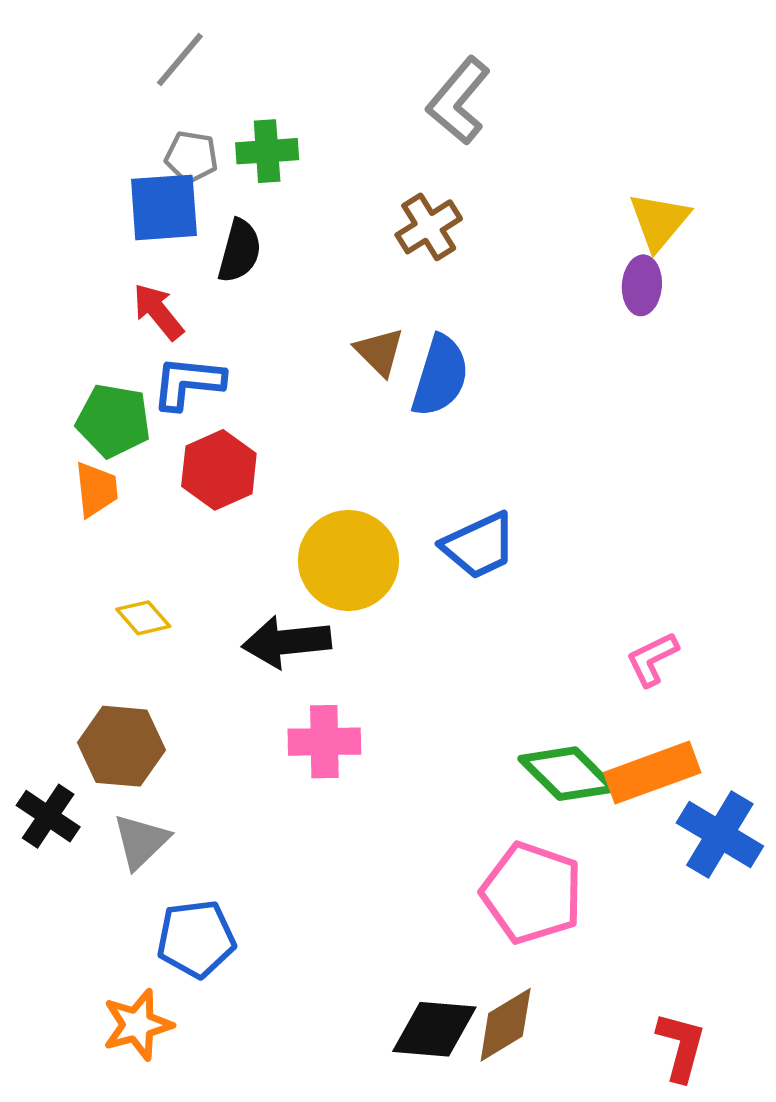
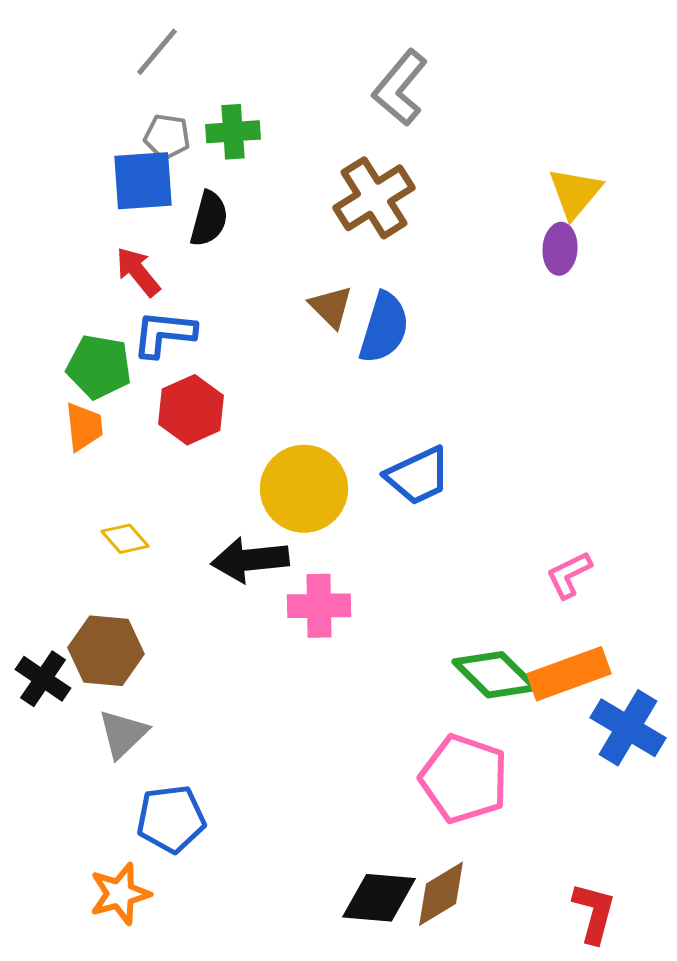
brown cross: (429, 227) -> (374, 198), size x1.4
pink cross: (324, 742) -> (319, 606), moved
black cross: (48, 816) -> (43, 679), moved

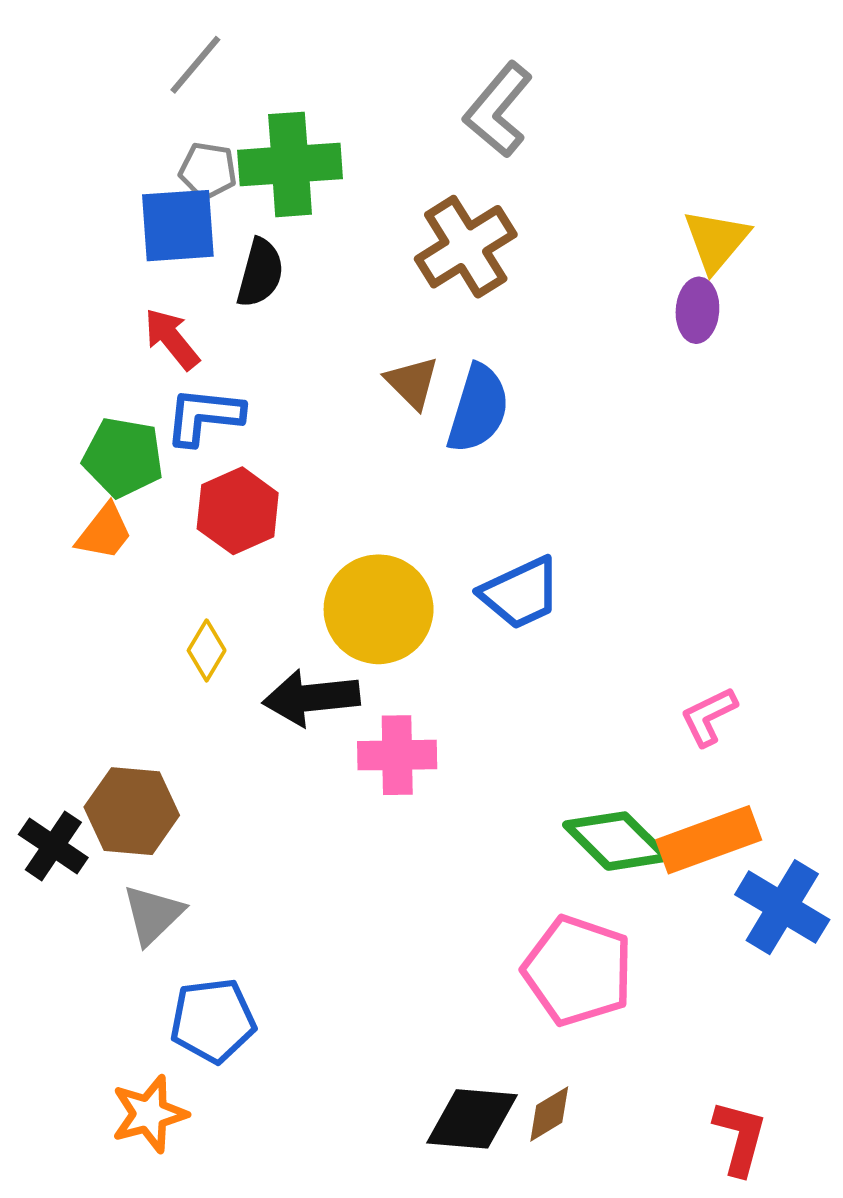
green cross: (233, 132) -> (290, 164), size x1.5
orange trapezoid: (84, 427) -> (104, 532), turned 44
yellow diamond: (125, 539) -> (207, 650), moved, turned 72
brown diamond: (441, 894) -> (549, 1114), size x0.7

